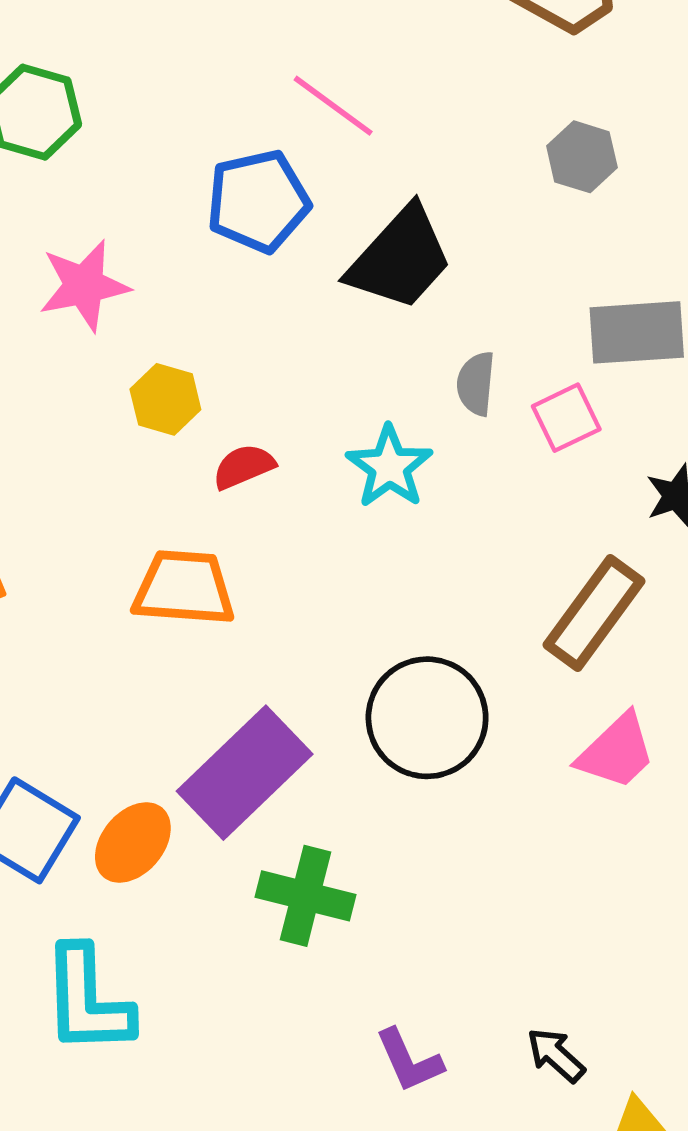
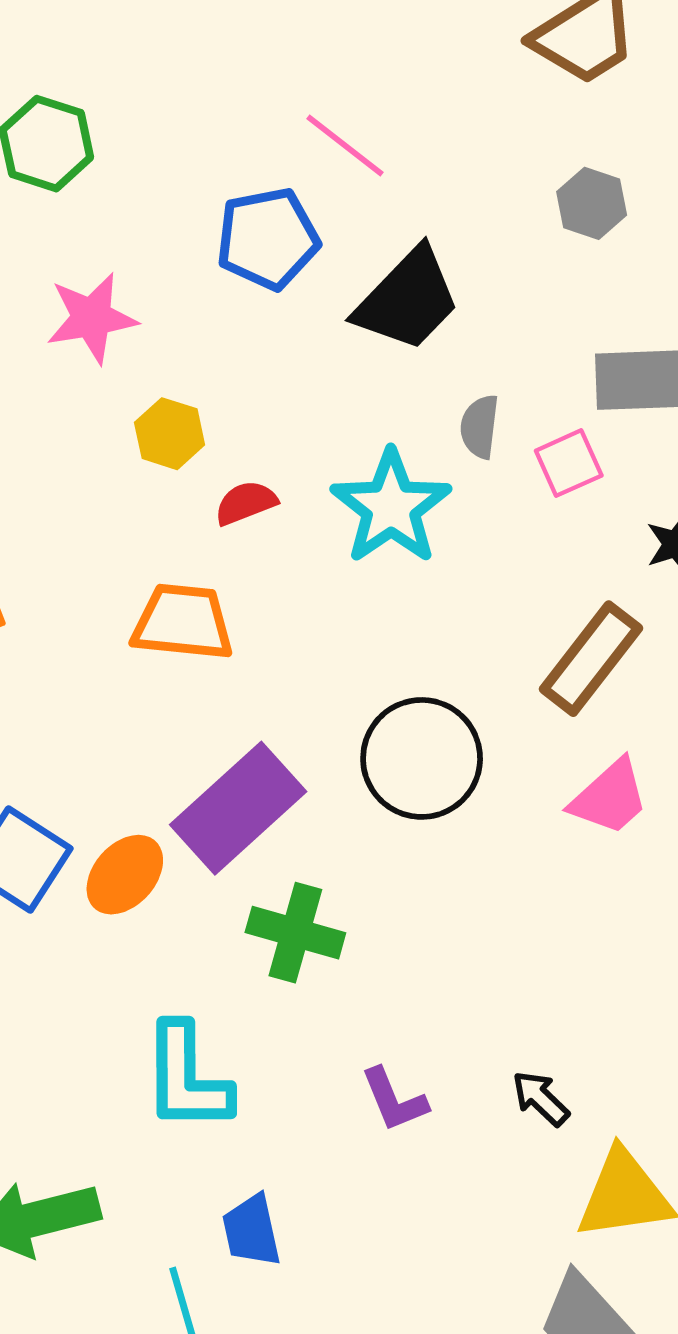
cyan star: (389, 467) -> (391, 507), size x1.4
cyan L-shape: (87, 1000) -> (187, 1078), moved

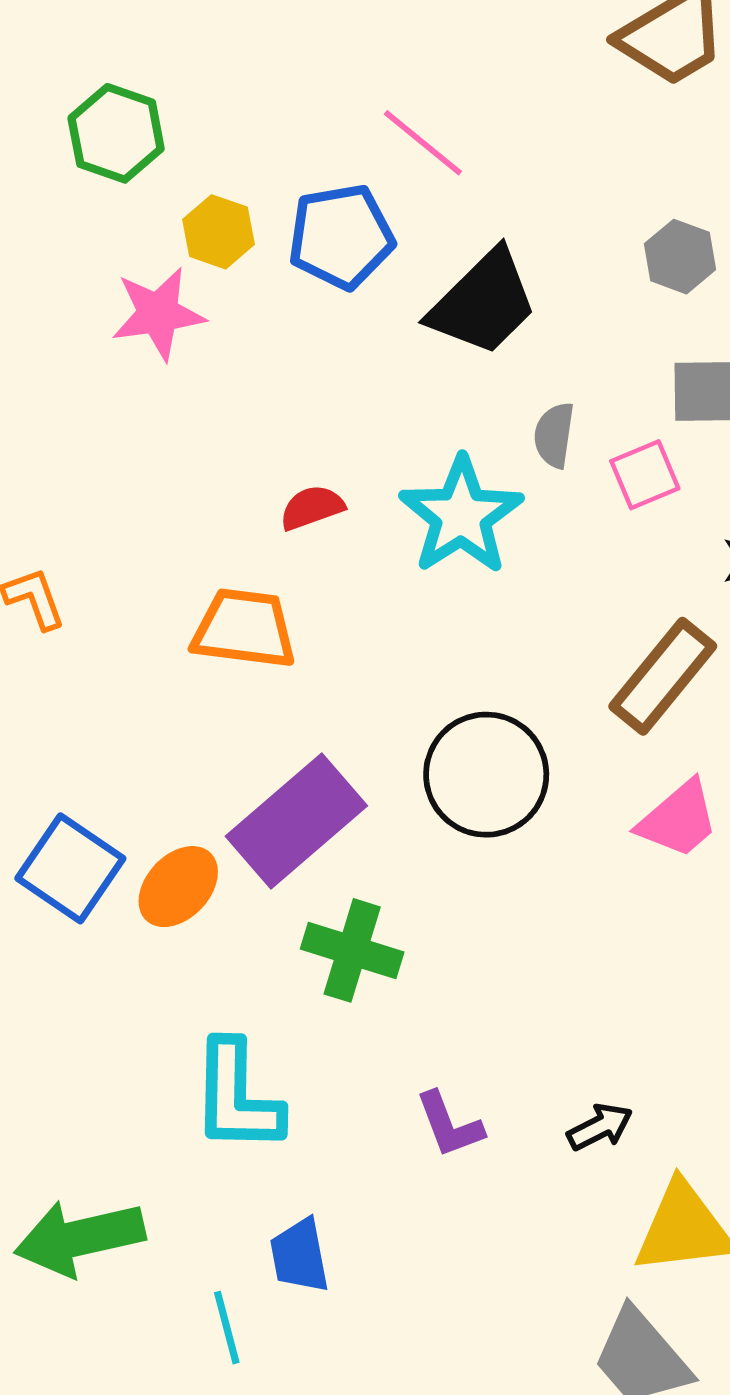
gray hexagon: (592, 203) -> (680, 257), moved
yellow hexagon: (170, 434) -> (219, 232), moved
black arrow: (541, 1098) -> (600, 1127), turned 108

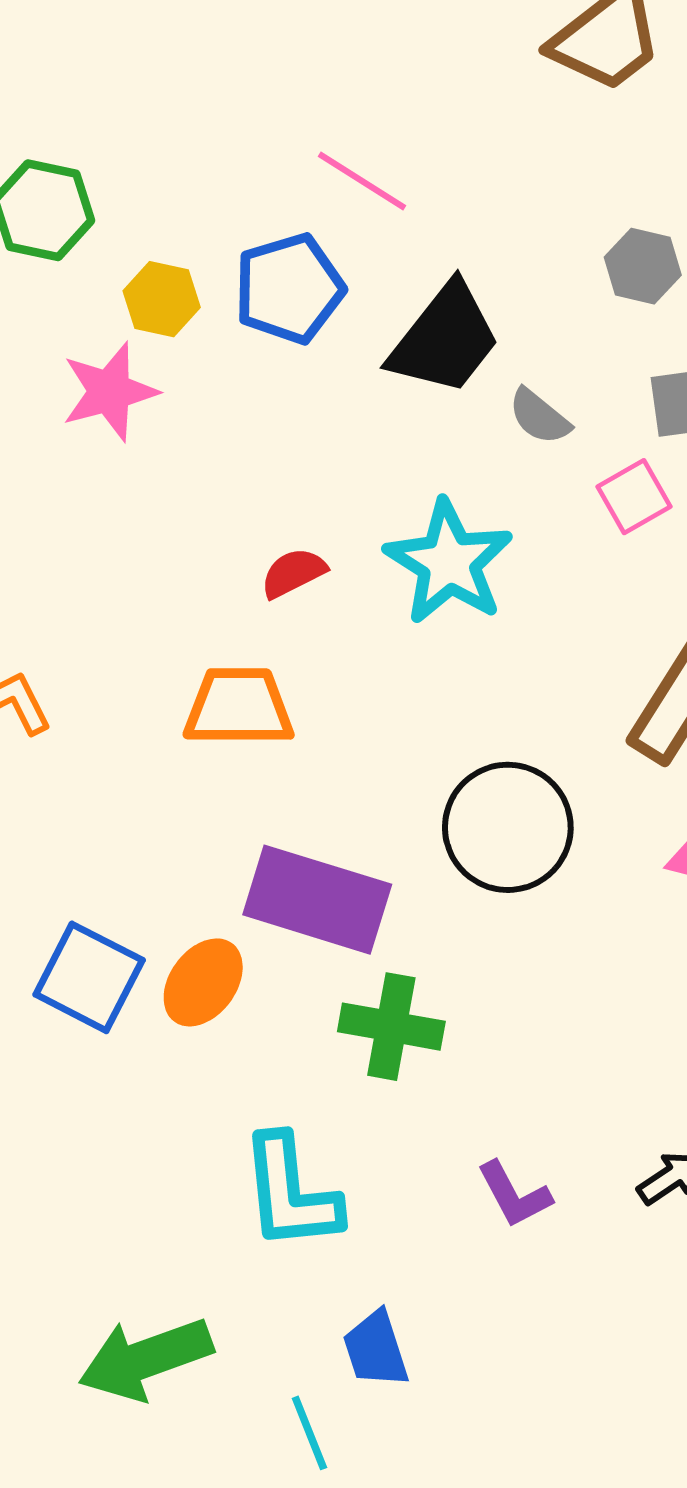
gray semicircle: (554, 435) -> (539, 417), moved, turned -52
purple rectangle: (296, 821) -> (317, 900), turned 65

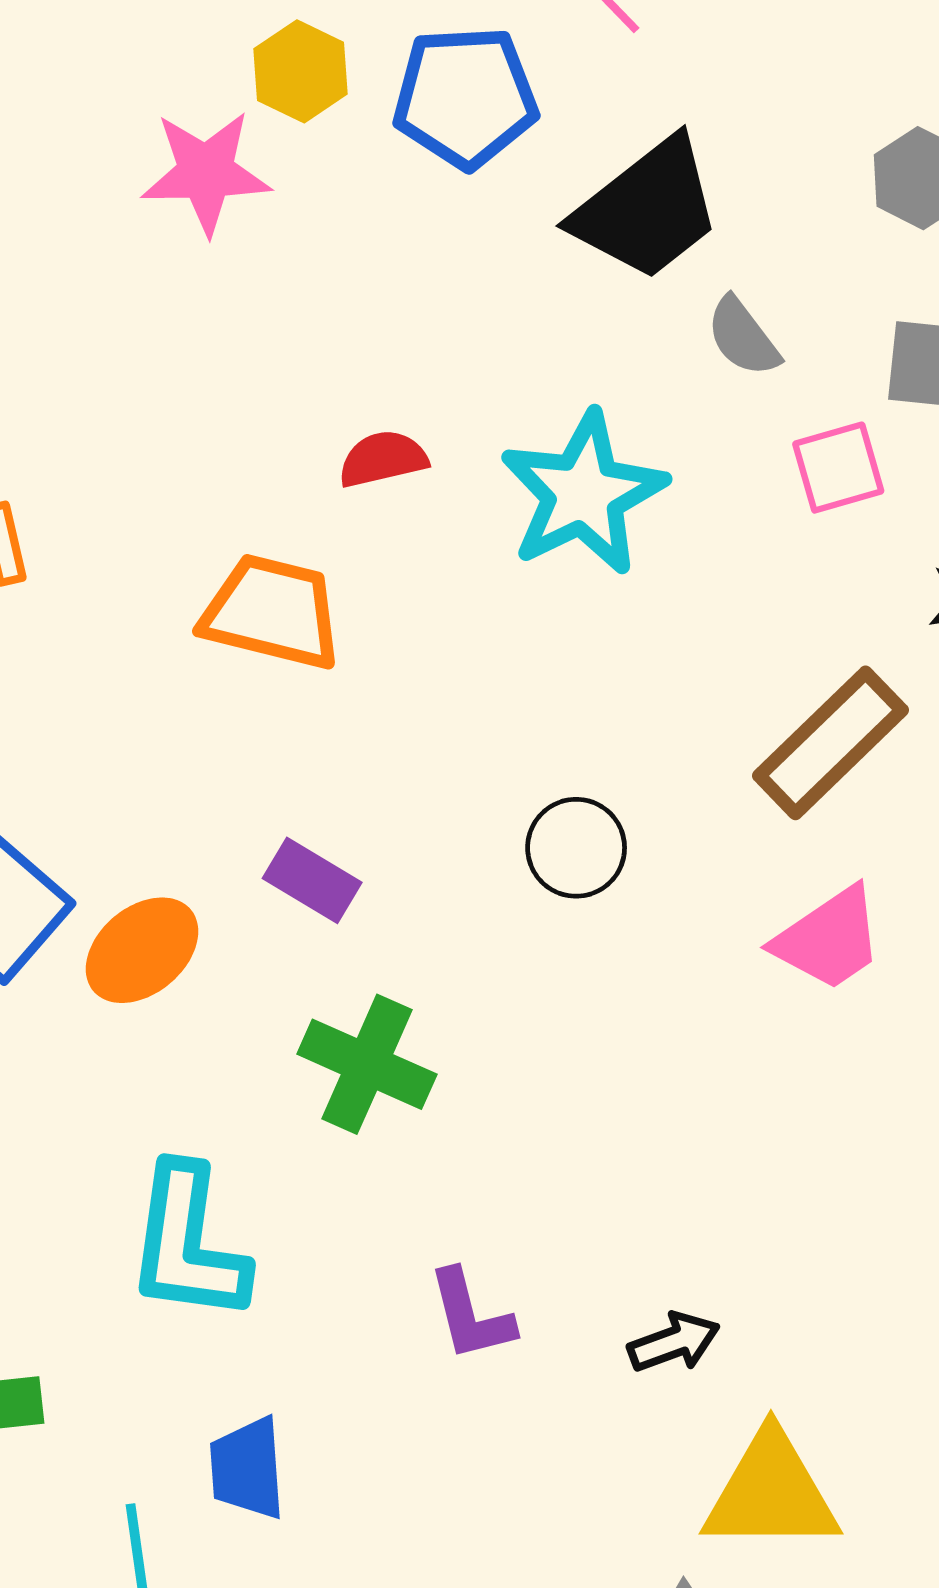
black circle: (508, 827) -> (576, 848), size x0.6
purple rectangle: (317, 900) -> (312, 880), size x0.5

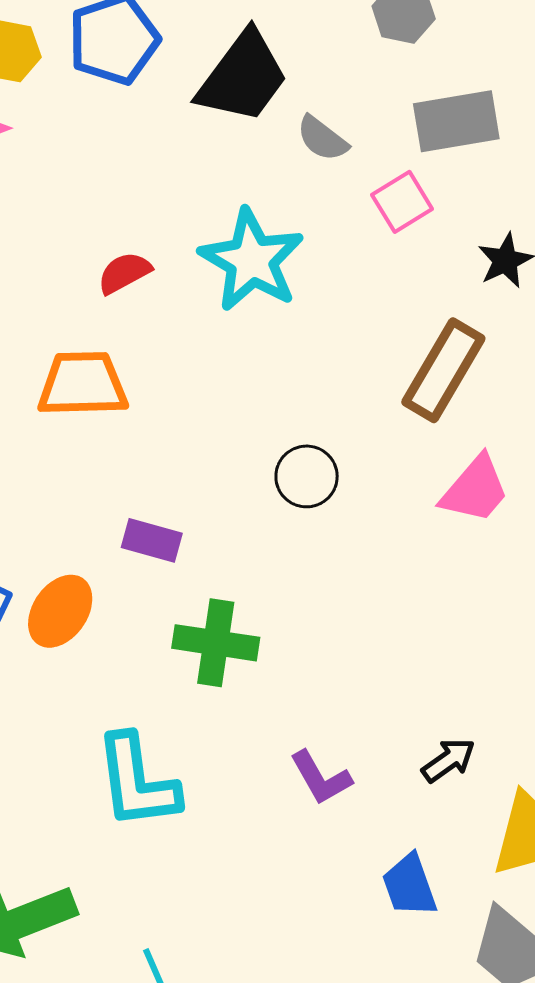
blue trapezoid: (247, 1468) -> (409, 885), moved

